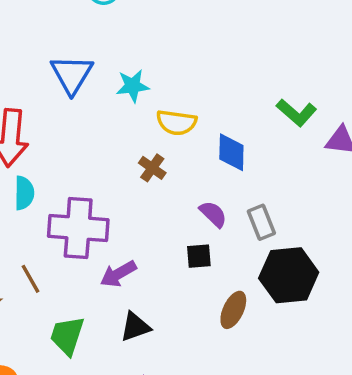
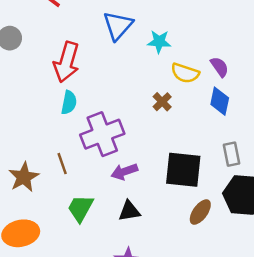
purple semicircle: (213, 214) -> (220, 67), moved
purple cross: (78, 228) -> (102, 134), turned -36
black square: (199, 256) -> (183, 170), size x2.0

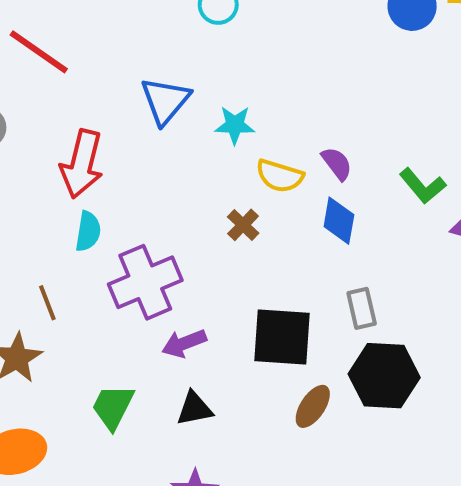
brown line: (62, 164) -> (47, 303), moved

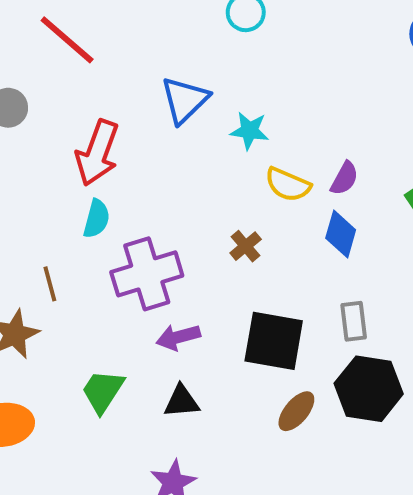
purple semicircle: (337, 164) -> (344, 178), turned 60
brown cross: (243, 225) -> (246, 246), moved

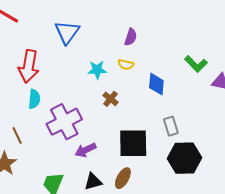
cyan star: (249, 131) -> (97, 70), moved
purple semicircle: (344, 178) -> (131, 37), moved
yellow semicircle: (288, 185) -> (126, 65), size x0.7
brown ellipse: (296, 411) -> (123, 178), moved

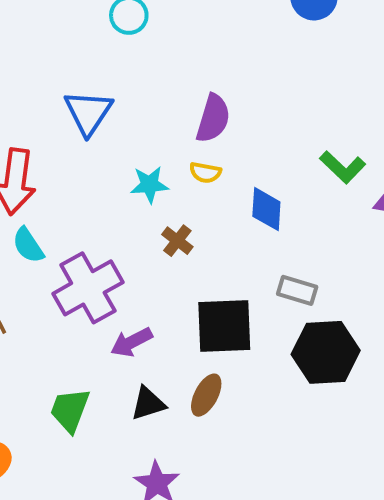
purple semicircle: (131, 37) -> (213, 118), size x1.4
cyan semicircle: (34, 99) -> (28, 245), turned 144
gray rectangle: (171, 126) -> (297, 290), turned -54

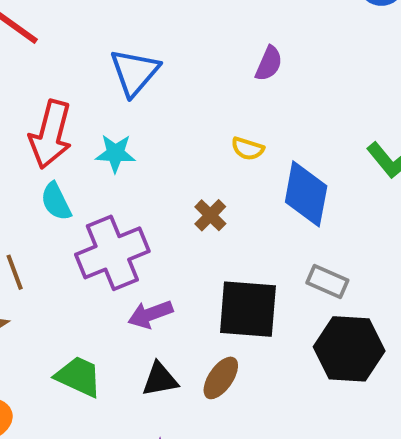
purple semicircle: (213, 118) -> (269, 63), moved, size x0.7
cyan star: (149, 185) -> (115, 153), moved
blue diamond: (266, 209) -> (306, 194), size x1.4
green trapezoid: (70, 410) -> (79, 376), turned 87

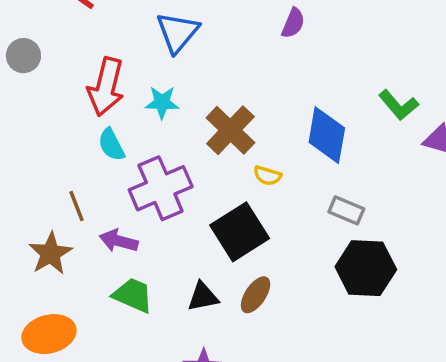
yellow semicircle: (248, 149) -> (267, 176), moved
brown cross: (210, 215) -> (230, 130), moved, size x1.8
black square: (248, 309) -> (240, 232), moved, turned -36
purple arrow: (150, 314) -> (119, 241), moved, turned 36

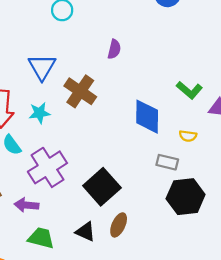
brown cross: (230, 130) -> (80, 91), moved
yellow semicircle: (267, 176) -> (188, 136), moved
black triangle: (203, 297) -> (86, 232), turned 45

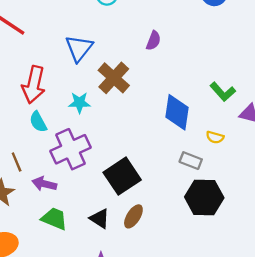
cyan star: (39, 113) -> (79, 103), moved

